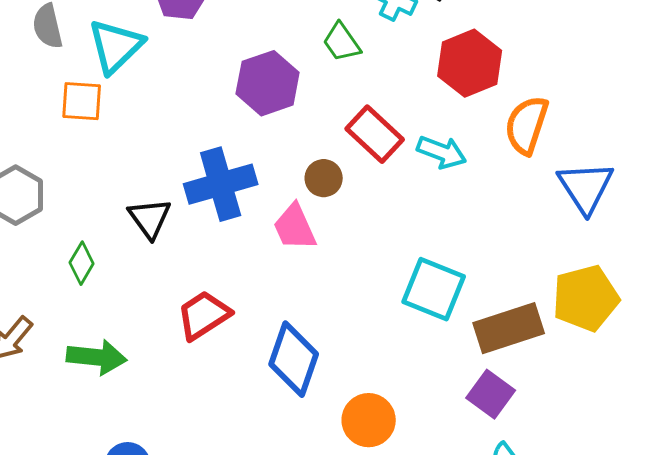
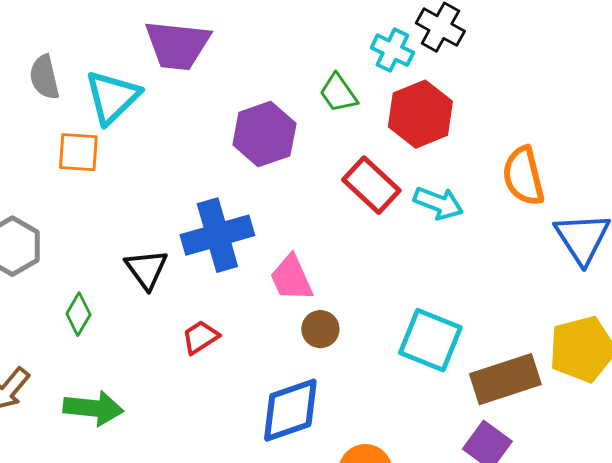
red hexagon: (470, 63) -> (420, 114), moved
orange semicircle: (527, 125) -> (523, 176), turned -32
brown circle: (324, 178) -> (320, 329), moved
red trapezoid: (204, 315) -> (200, 337), moved, size x0.7
blue diamond: (294, 359) -> (290, 410), turned 52

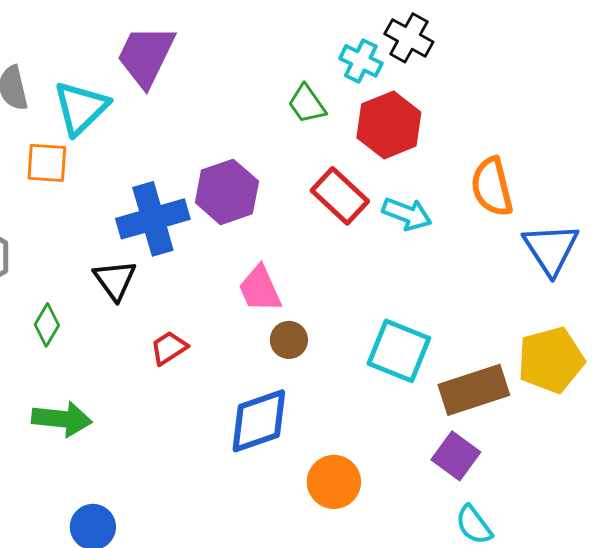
purple trapezoid: (177, 45) -> (146, 56), turned 110
purple hexagon: (264, 134) -> (227, 192), moved
blue cross: (217, 235) -> (153, 219), moved

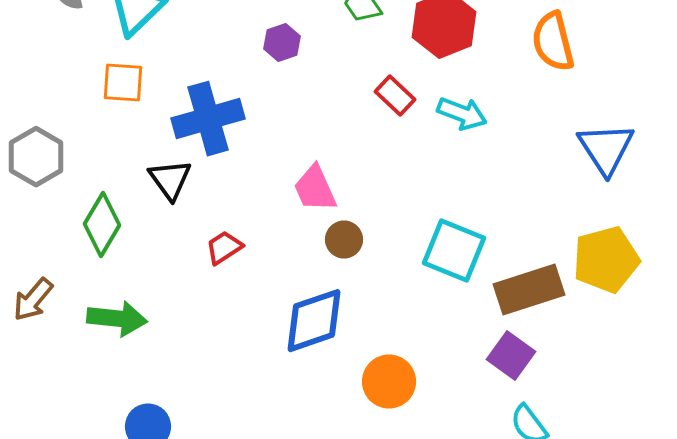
orange square: (47, 163) -> (123, 83), moved
orange semicircle: (492, 187) -> (553, 42), moved
purple hexagon: (227, 192) -> (282, 43), moved, size x0.6
red rectangle: (340, 196) -> (395, 96), size x0.7
green diamond: (47, 325) -> (102, 225), size x1.5

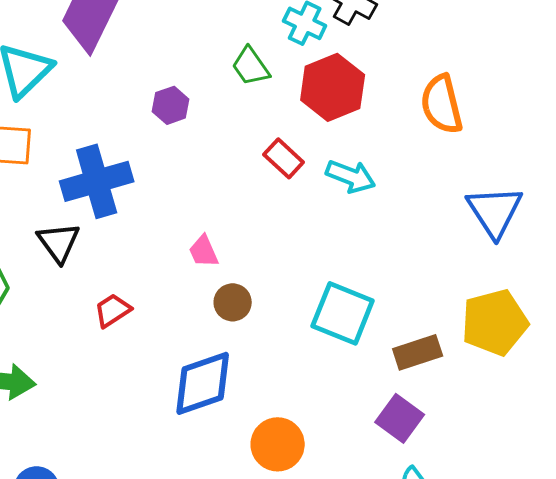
pink trapezoid: (315, 189) -> (204, 251), size x0.7
brown rectangle: (529, 290) -> (418, 352), size x0.7

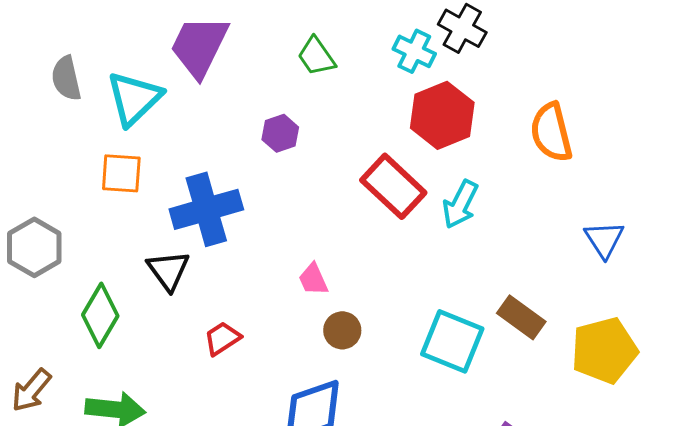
green trapezoid: (251, 66) -> (316, 56), moved
red rectangle: (284, 158) -> (393, 186), size x1.6
cyan arrow: (351, 176) -> (460, 204), turned 96
blue triangle: (495, 211) -> (604, 239), size x0.7
brown rectangle: (418, 352) -> (521, 317), moved, turned 54

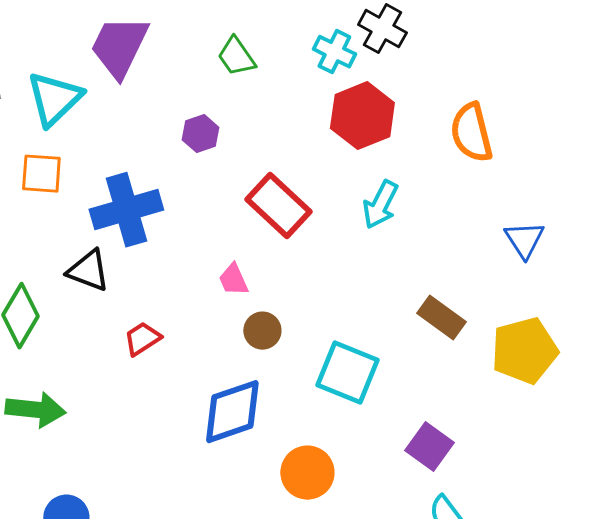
red rectangle: (393, 186) -> (278, 206), moved
black triangle: (168, 270) -> (88, 271), turned -33
cyan square: (452, 341) -> (347, 373), moved

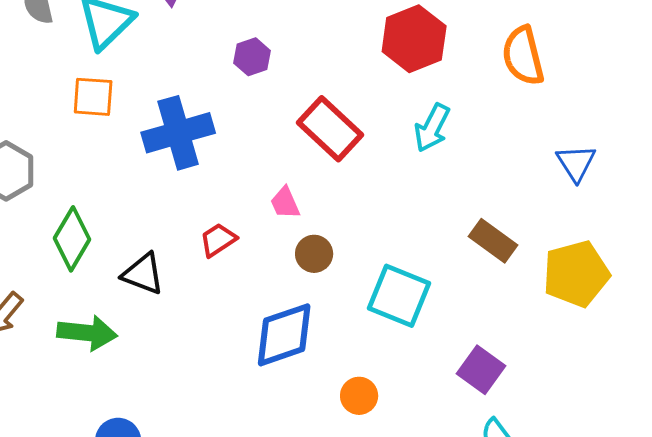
black triangle: (88, 271) -> (143, 274), moved
red trapezoid: (142, 339) -> (218, 240), moved
orange circle: (307, 473) -> (359, 396), size x0.7

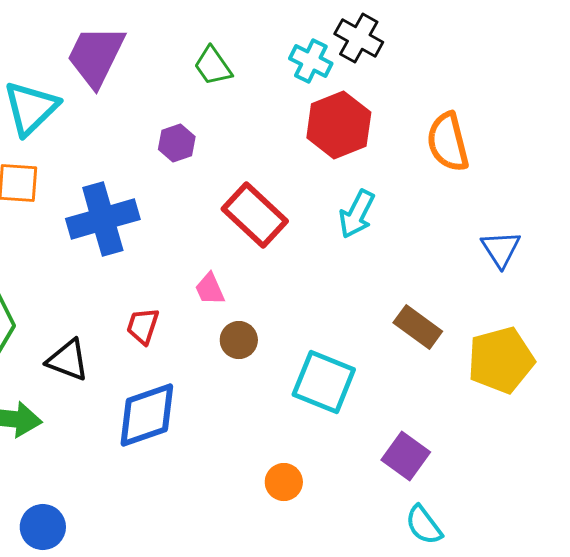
red trapezoid: (218, 240) -> (143, 326), turned -39
blue diamond: (284, 335) -> (147, 415), moved

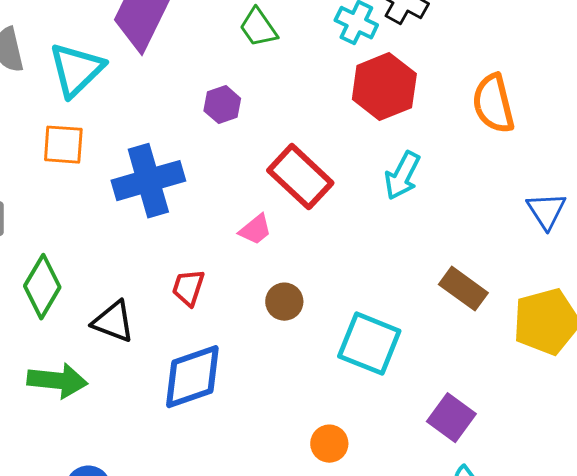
pink trapezoid: (210, 289) -> (255, 230), moved, turned -105

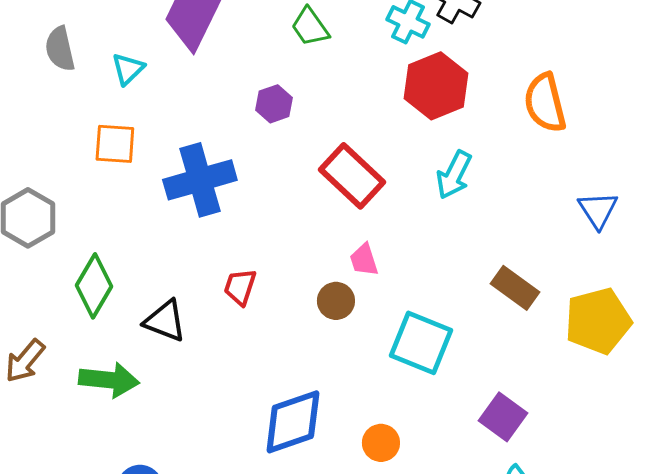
cyan triangle: (76, 70) -> (128, 69), size x0.6
pink trapezoid: (255, 230) -> (364, 260), moved, turned 111
blue diamond: (192, 377) -> (293, 422), moved

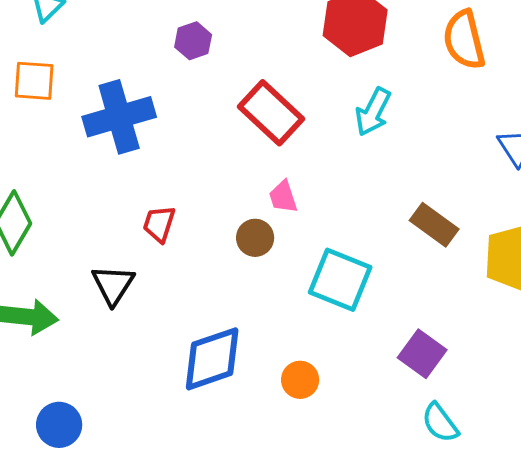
black triangle: (165, 321) -> (113, 285), moved, turned 42

